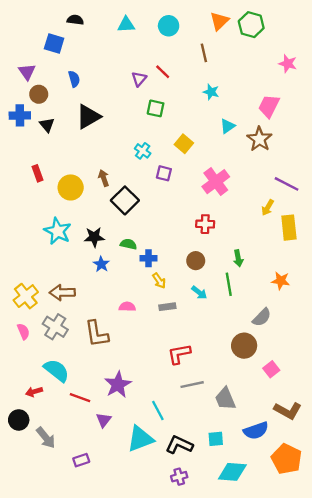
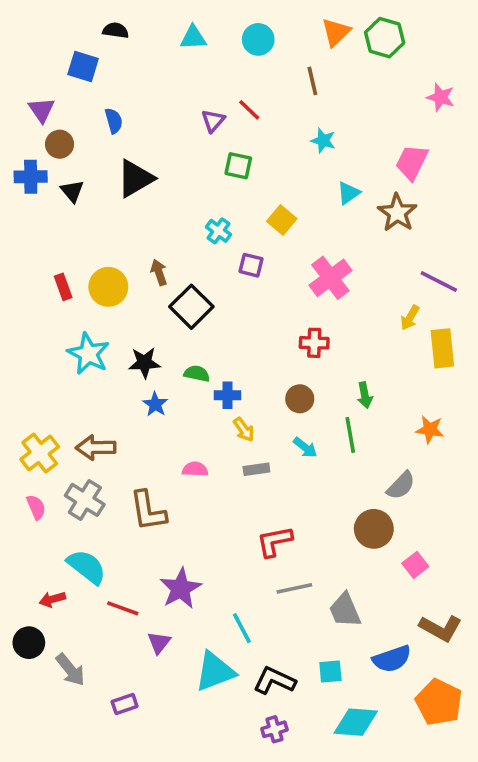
red rectangle: (38, 173) -> (63, 287), moved

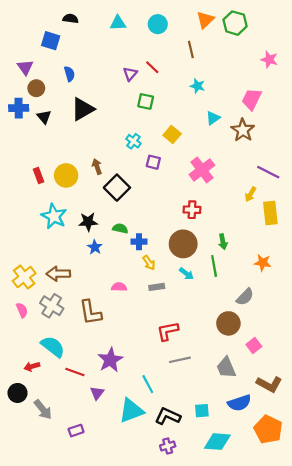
brown circle: (300, 399) -> (183, 244), size x1.6
gray trapezoid: (345, 610) -> (226, 368), moved

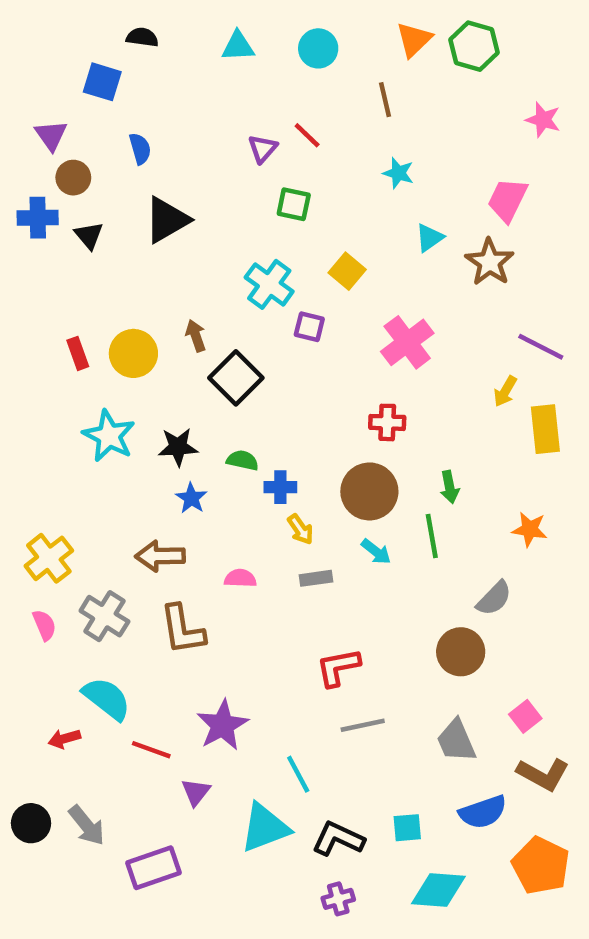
cyan cross: (133, 141) -> (269, 284), size x1.5
brown arrow: (58, 274) -> (160, 556), moved
pink square: (254, 345) -> (525, 716), moved
black circle: (18, 393) -> (31, 823), moved
purple rectangle: (76, 431) -> (153, 868), size x1.6

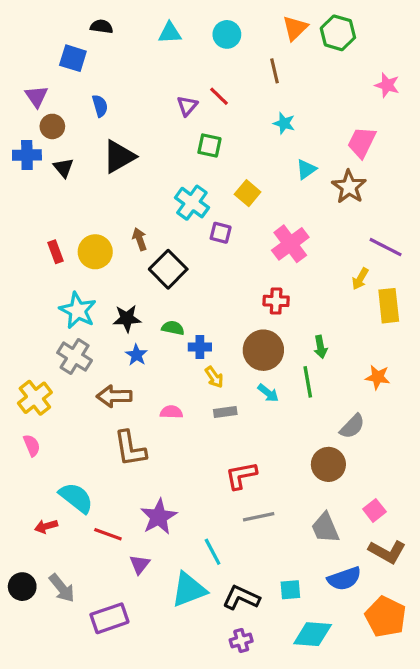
gray cross: (104, 616) -> (75, 357), moved

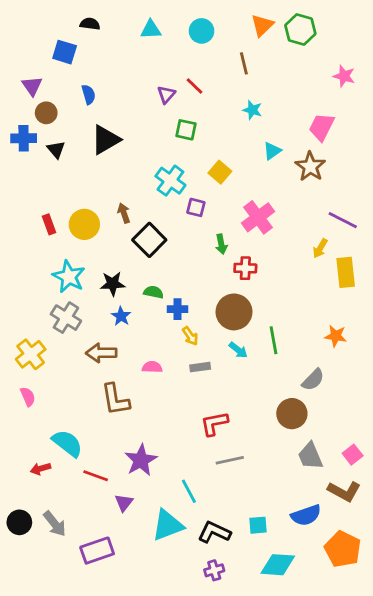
green arrow: (320, 347) -> (221, 244), moved
pink square: (374, 510) -> (353, 455), moved
gray trapezoid: (325, 528) -> (310, 456), moved

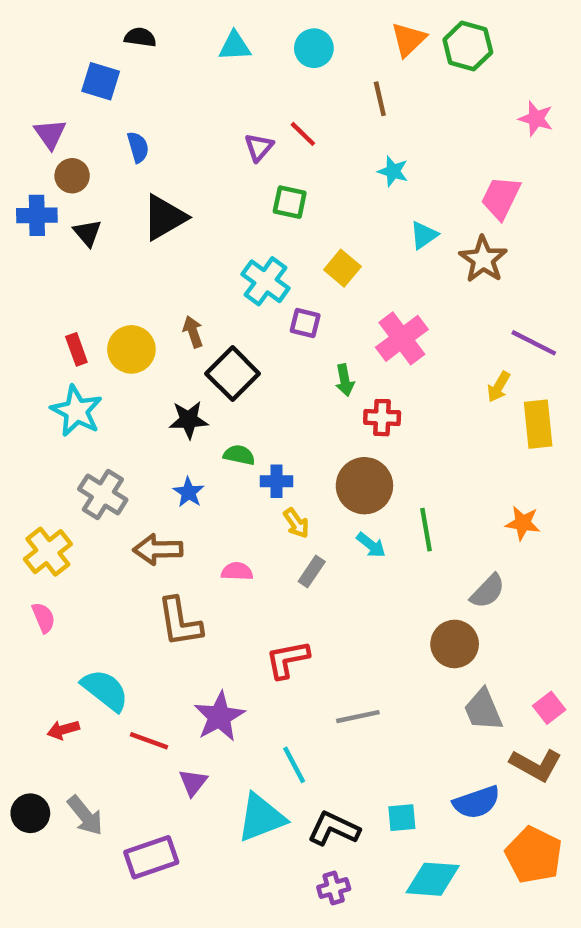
cyan star: (69, 277) -> (76, 411), moved
black star: (113, 284) -> (189, 420), moved
gray rectangle: (200, 367) -> (312, 571), turned -48
red L-shape: (214, 423) -> (288, 659), moved

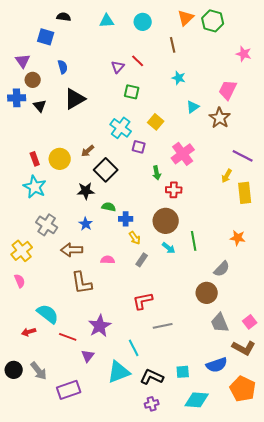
brown arrow: (193, 332) -> (88, 151), turned -112
red L-shape: (288, 659) -> (143, 301), moved

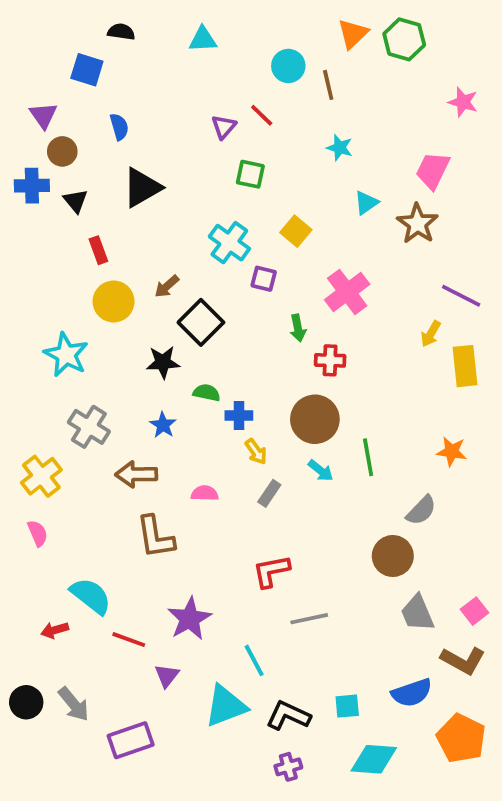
cyan circle: (143, 22) -> (288, 66), moved
red rectangle: (35, 159) -> (98, 250), moved

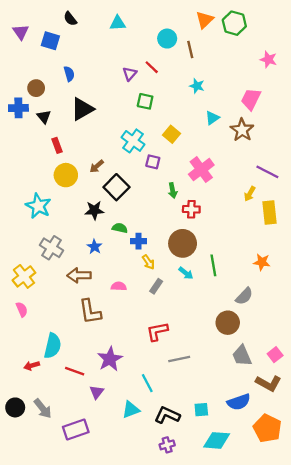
black semicircle: (121, 32) -> (70, 19), turned -136
purple triangle: (43, 115) -> (21, 32), moved
cyan semicircle: (91, 596) -> (53, 346), turned 65
cyan triangle: (226, 706) -> (131, 410), size x0.7

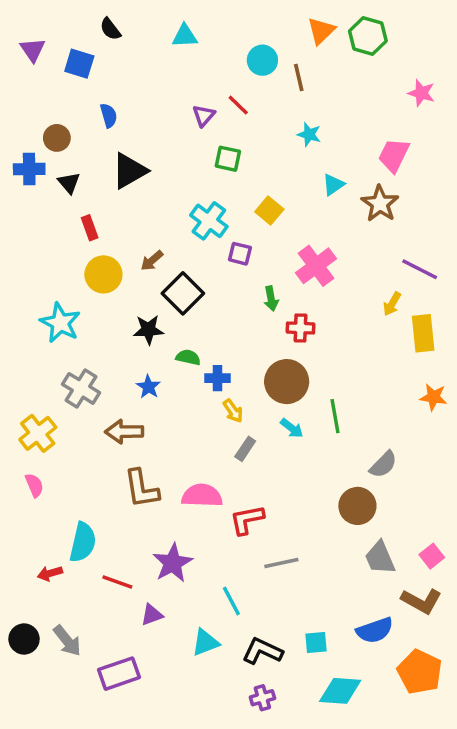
orange star: (262, 262) -> (433, 397), moved
pink semicircle: (119, 286) -> (202, 496), moved, size x1.6
purple triangle: (97, 392) -> (152, 615), turned 32

